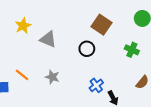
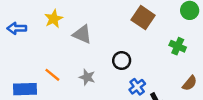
black circle: (87, 49) -> (122, 61), moved

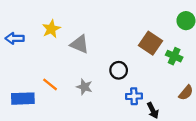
brown square: (143, 18) -> (151, 43), moved
blue cross: (137, 87) -> (134, 96), turned 35

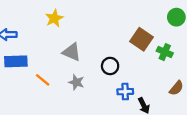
yellow star: (51, 29) -> (54, 18), moved
gray triangle: (80, 44) -> (72, 52), moved
blue rectangle: (23, 99) -> (16, 61), moved

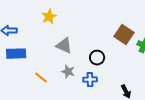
orange line: (43, 80) -> (41, 78), moved
blue cross: (125, 92) -> (90, 80), moved

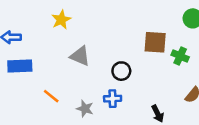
brown square: (124, 35) -> (155, 42), turned -30
gray star: (68, 72) -> (85, 109), moved

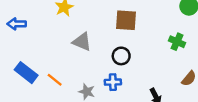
brown square: (155, 42) -> (126, 20), moved
blue rectangle: (20, 66) -> (26, 73), moved, turned 40

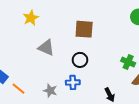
green cross: (177, 42) -> (128, 62), moved
orange line: (55, 80) -> (19, 89), moved

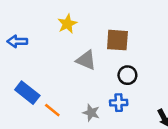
brown square: (84, 29) -> (117, 40), moved

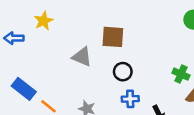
yellow star: (67, 24) -> (44, 21), moved
blue cross: (119, 103) -> (130, 99), moved

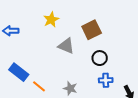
yellow star: (44, 21) -> (51, 20), moved
brown square: (113, 37) -> (92, 30), turned -30

